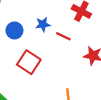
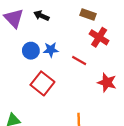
blue star: (43, 24) -> (51, 50), moved

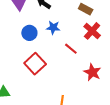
blue star: (51, 50) -> (53, 28), moved

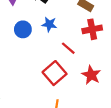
red cross: (92, 31) -> (92, 29), turned 36
red square: (35, 64) -> (55, 73), moved

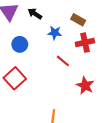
blue star: (49, 24) -> (55, 33), moved
red square: (55, 73) -> (15, 78), moved

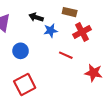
black arrow: (35, 14) -> (36, 17), moved
red square: (15, 78) -> (25, 84), turned 30

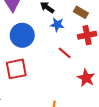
blue circle: (21, 51) -> (22, 35), size x1.5

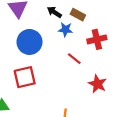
brown rectangle: (81, 12) -> (78, 15), moved

